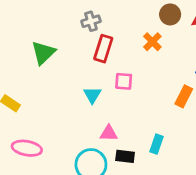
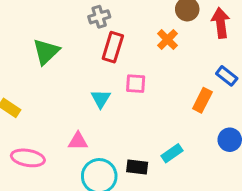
pink triangle: (109, 133) -> (78, 141), moved
cyan rectangle: (156, 144) -> (172, 153), turned 36

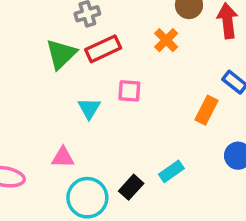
red rectangle: (113, 47) -> (103, 49), turned 48
green triangle: (46, 52) -> (61, 54), moved
black rectangle: (137, 167) -> (131, 187), turned -55

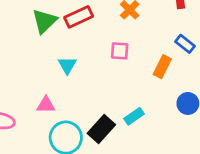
pink square: (129, 91) -> (120, 51), moved
black rectangle: (131, 187) -> (101, 129), size x1.4

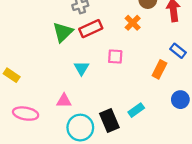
pink square: (120, 51) -> (115, 57), moved
black rectangle: (101, 129) -> (109, 121), turned -65

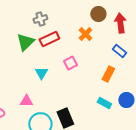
blue rectangle: (178, 51) -> (119, 51), moved
pink square: (115, 57) -> (70, 63), turned -32
cyan rectangle: (136, 110) -> (104, 103), moved, turned 64

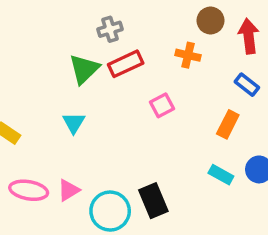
orange cross: (85, 34) -> (188, 55), turned -32
cyan triangle: (41, 73) -> (74, 123), moved
pink triangle: (26, 101) -> (69, 190), moved, turned -32

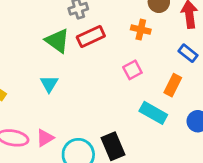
green triangle: (84, 69) -> (57, 41), turned -40
pink square: (162, 105) -> (132, 70), moved
cyan rectangle: (221, 175) -> (153, 113), moved, size x1.4

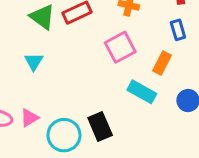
blue rectangle: (188, 53) -> (178, 30), turned 36
pink square: (132, 70) -> (120, 47), size x1.5

